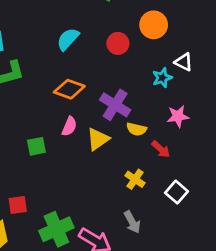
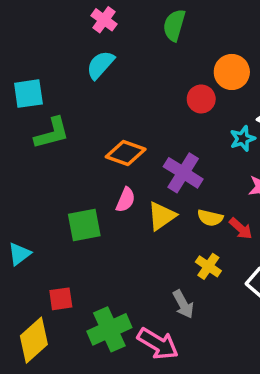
cyan semicircle: (68, 39) -> (100, 65), moved
red circle: (118, 43) -> (201, 99), moved
yellow semicircle: (136, 129) -> (210, 218), moved
green square: (36, 146) -> (84, 225), size x1.4
gray arrow: (132, 222) -> (183, 304), moved

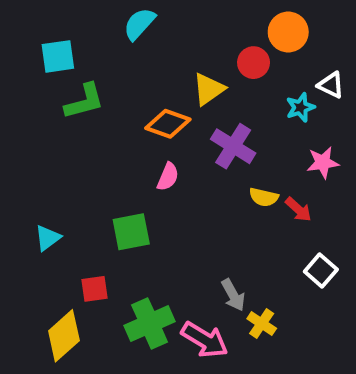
yellow triangle: (162, 216) -> (209, 89), moved
green square: (84, 225) -> (131, 232), moved
yellow cross: (208, 266) -> (262, 324), moved

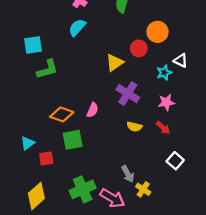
orange diamond: (168, 124) -> (62, 114), moved
pink star: (323, 162) -> (166, 102), moved
yellow semicircle: (264, 197) -> (134, 127), moved
red square: (95, 289) -> (46, 158), moved

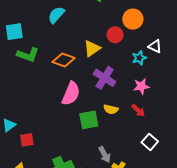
green L-shape: (47, 69) -> (28, 55), turned 35
pink semicircle: (93, 110) -> (71, 94), size x1.6
orange diamond: (62, 114) -> (64, 60), moved
green square: (73, 140) -> (89, 120), moved

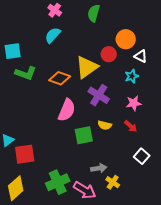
white triangle: (155, 46) -> (141, 56), moved
yellow triangle: (92, 48) -> (87, 67), size x1.4
red square: (27, 140) -> (25, 154), size x1.5
gray arrow: (105, 155) -> (99, 168), turned -70

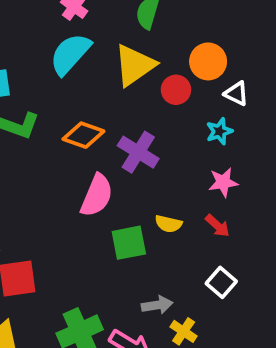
cyan semicircle: (53, 35) -> (70, 54), size x1.4
yellow triangle: (87, 67) -> (134, 65), moved
purple cross: (99, 95) -> (138, 152), moved
white square: (142, 156) -> (221, 282), moved

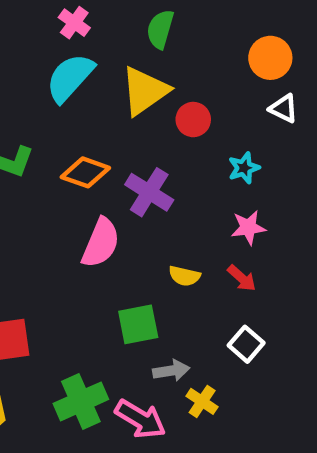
orange circle: (208, 61) -> (270, 58), moved
white triangle: (236, 94) -> (284, 109), moved
green square: (129, 243) -> (138, 324), moved

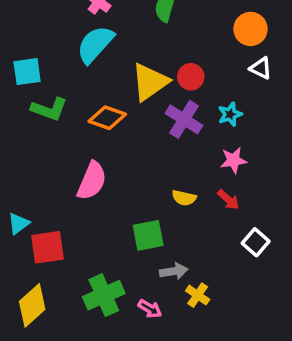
yellow triangle: (145, 91) -> (150, 82), moved
purple cross: (149, 192) -> (184, 119), moved
pink semicircle: (101, 243) -> (92, 181), moved
white square: (246, 344) -> (256, 242), moved
pink arrow: (140, 419) -> (150, 309), size x0.6

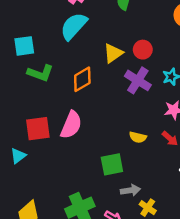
yellow triangle: (150, 82) -> (113, 53), size x0.7
orange diamond: (107, 118) -> (82, 79), turned -50
red square: (47, 247) -> (38, 129), moved

